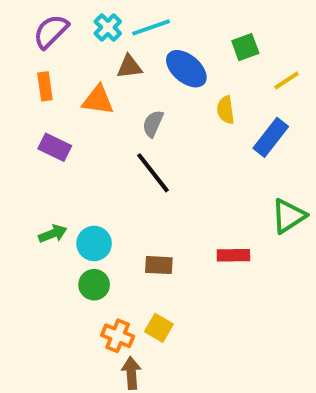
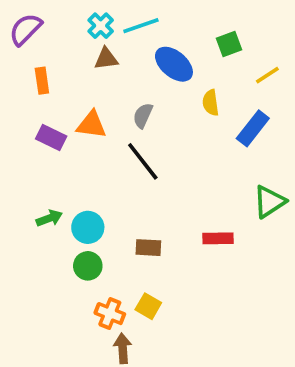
purple semicircle: (51, 31) -> (25, 29), moved
brown triangle: (129, 67) -> (106, 59), moved
orange triangle: (98, 100) -> (91, 125), moved

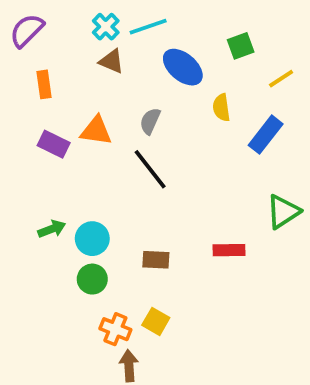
brown triangle: (106, 59) -> (112, 61), turned 30

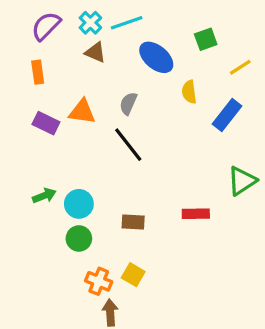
purple semicircle: (27, 30) -> (46, 26), moved

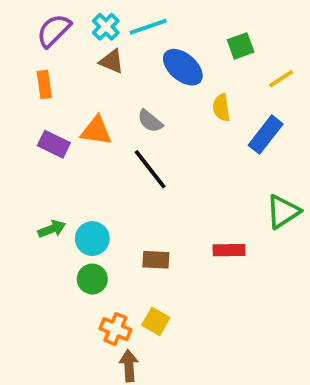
gray semicircle: (128, 103) -> (150, 121), turned -75

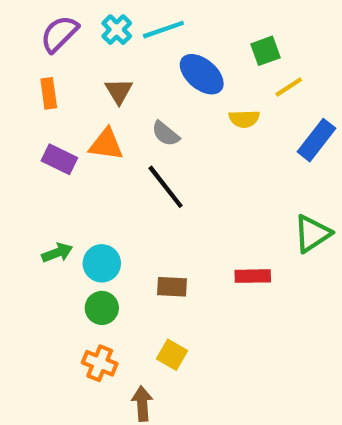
brown triangle: (112, 61) -> (119, 91), moved, turned 36
yellow line: (281, 79) -> (289, 87), moved
yellow semicircle: (221, 108) -> (244, 119), turned -84
blue rectangle: (266, 135) -> (316, 140), moved
orange cross: (115, 329) -> (100, 363), moved

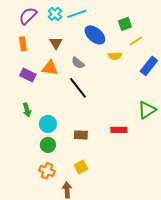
green arrow: (57, 253) -> (27, 110), moved, turned 96
yellow square: (172, 355) -> (81, 167), turned 32

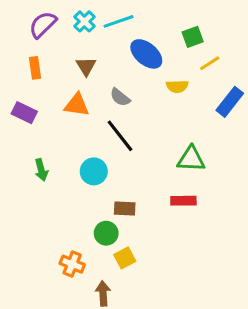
purple rectangle: (28, 75) -> (24, 113), moved
green triangle: (147, 110) -> (191, 159), moved, turned 36
cyan circle: (48, 124) -> (94, 171), moved
green circle: (48, 145) -> (106, 233), moved

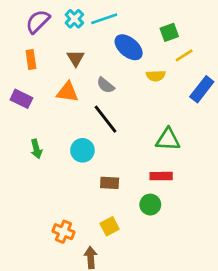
green circle: (106, 233) -> (150, 205), moved

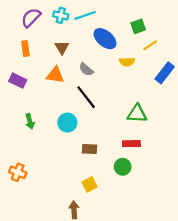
cyan cross: (74, 19) -> (61, 15), turned -32
orange cross: (63, 232) -> (18, 172), moved

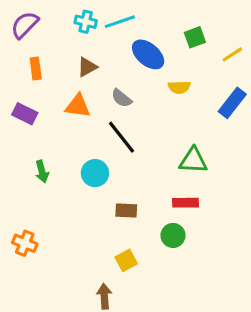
purple semicircle: (31, 18) -> (25, 25), moved
yellow line: (150, 45) -> (232, 54), moved
brown triangle: (62, 47) -> (87, 67), turned 32

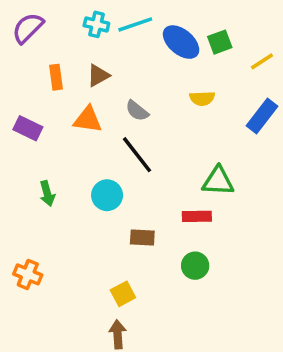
blue ellipse: (148, 54) -> (181, 42), moved
orange rectangle: (36, 68) -> (56, 77), moved
red rectangle: (185, 203) -> (197, 216), moved
yellow square: (126, 260) -> (123, 294), moved

